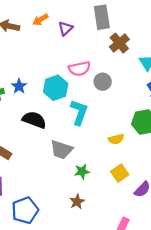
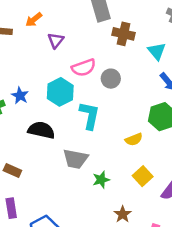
purple triangle: (65, 28) -> (56, 40), moved
brown cross: (119, 43) -> (124, 34), turned -30
brown star: (77, 202) -> (123, 214), moved

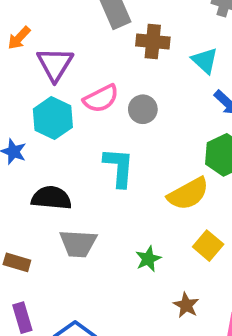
purple triangle: (56, 40) -> (55, 64), size x1.5
cyan hexagon: (60, 92) -> (53, 118), moved
yellow semicircle: (134, 139) -> (188, 194), size x1.6
gray trapezoid: (76, 159) -> (78, 243), moved

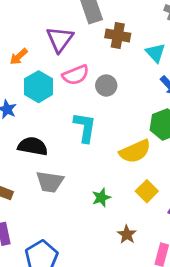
orange arrow: (19, 38) -> (19, 57), moved
purple triangle: (55, 64) -> (60, 39), moved

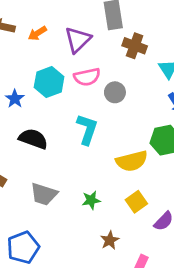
orange arrow: (19, 57) -> (37, 33), moved
gray trapezoid: (50, 182) -> (44, 194), moved

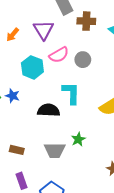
blue star: (15, 99) -> (13, 96), moved
black semicircle: (33, 139) -> (49, 110), moved
green star: (91, 200) -> (78, 139), moved

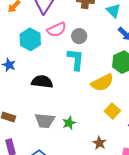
cyan L-shape: (71, 93) -> (76, 59), moved
green star: (78, 139) -> (69, 123), moved

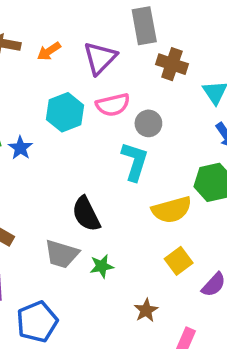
black semicircle: (42, 82) -> (86, 214), moved, turned -135

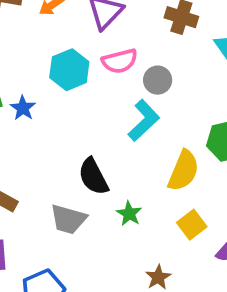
cyan L-shape: (135, 161) -> (144, 120), turned 30
yellow semicircle: (172, 210) -> (183, 171), turned -51
green star: (102, 266) -> (129, 214), moved, turned -30

